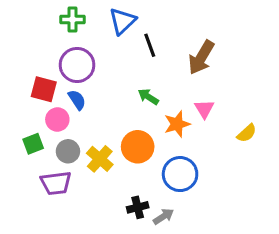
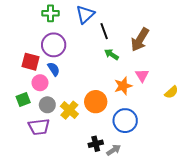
green arrow: (148, 97) -> (111, 54), moved

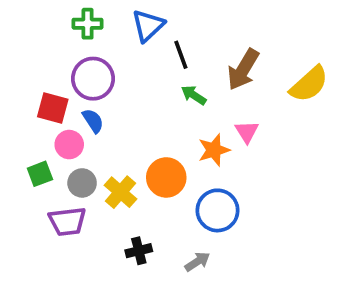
yellow semicircle: (171, 92) -> (309, 84), moved, size x1.6
black cross: (96, 144) -> (139, 251), moved

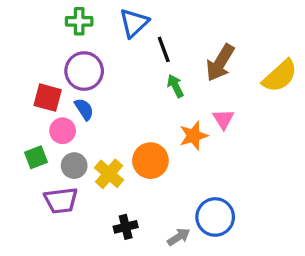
green arrow: (194, 95) -> (175, 86), turned 30
blue circle: (218, 210) -> (215, 217), moved

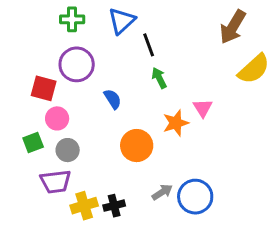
brown arrow: (220, 63) -> (233, 27), moved
blue semicircle: (84, 109) -> (113, 99), moved
yellow cross: (109, 174) -> (84, 206), moved, turned 32
gray arrow: (179, 237) -> (162, 192), moved

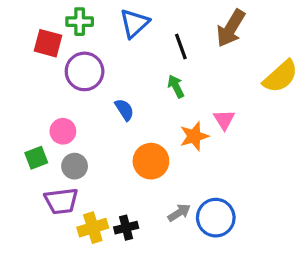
brown arrow: (233, 27) -> (231, 28), moved
black line: (149, 45) -> (181, 47), moved
red square: (44, 88) -> (48, 43), moved

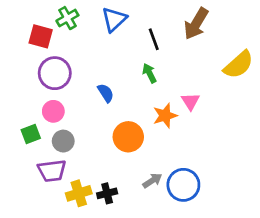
green cross: (80, 22) -> (67, 18), turned -30
purple circle: (85, 71) -> (55, 73), moved

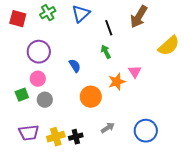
red square: (41, 36) -> (18, 19), moved
purple trapezoid: (52, 171) -> (29, 133), moved
blue circle: (183, 185) -> (146, 131), moved

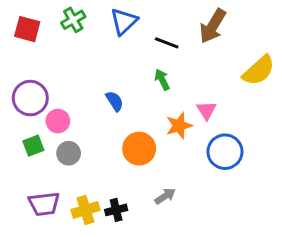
black line: (109, 28) -> (167, 43), turned -49
purple circle: (39, 52) -> (30, 98), moved
blue circle: (146, 131) -> (225, 152), moved

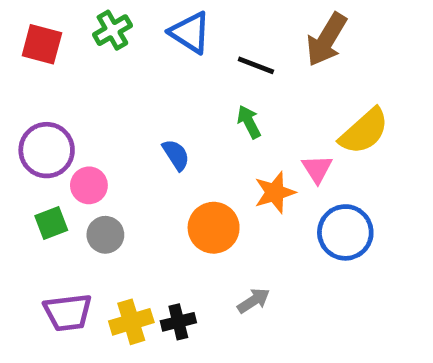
blue triangle: (124, 21) -> (190, 32), turned -44
yellow semicircle: (259, 70) -> (364, 131), moved

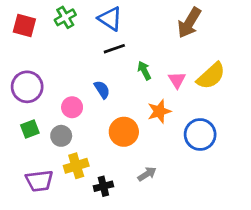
black line: (256, 65) -> (114, 49), moved, turned -40
pink triangle: (317, 169) -> (177, 80), moved
pink circle: (89, 185) -> (72, 107), moved
yellow cross: (131, 322) -> (76, 166), moved

